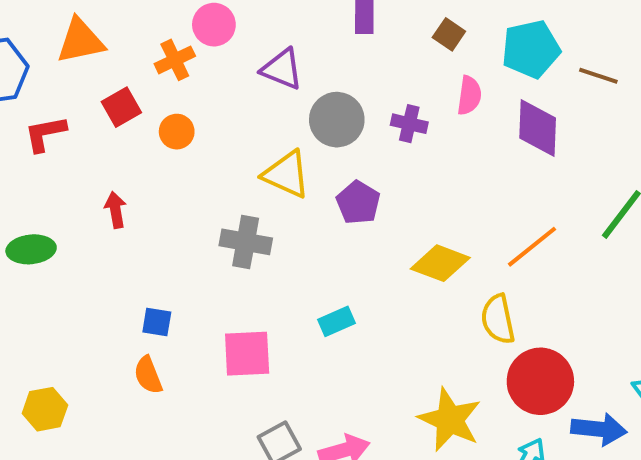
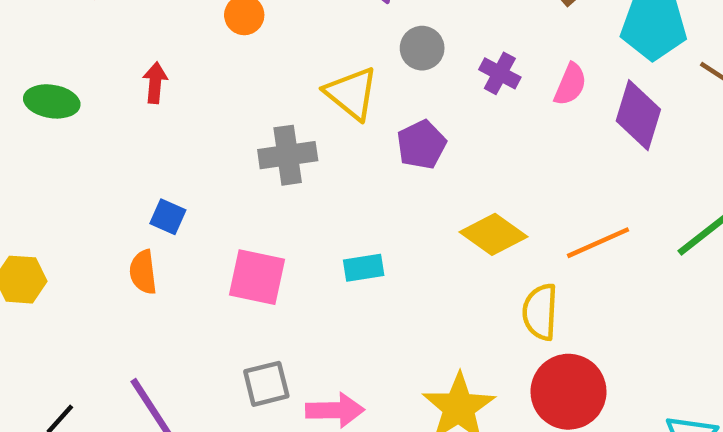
pink semicircle: (469, 95) -> (570, 84), moved
gray circle: (337, 120) -> (422, 48), size x0.7
gray cross: (246, 242) -> (288, 155), turned -33

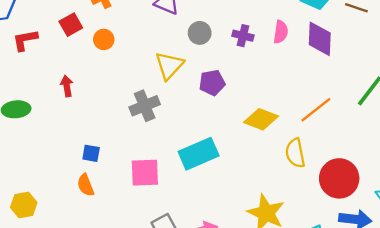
yellow triangle: (351, 93) -> (169, 66), turned 48
purple pentagon: (421, 145) -> (212, 83), turned 30
cyan rectangle: (364, 268) -> (199, 154), size x1.8
red circle: (568, 392) -> (339, 178), moved

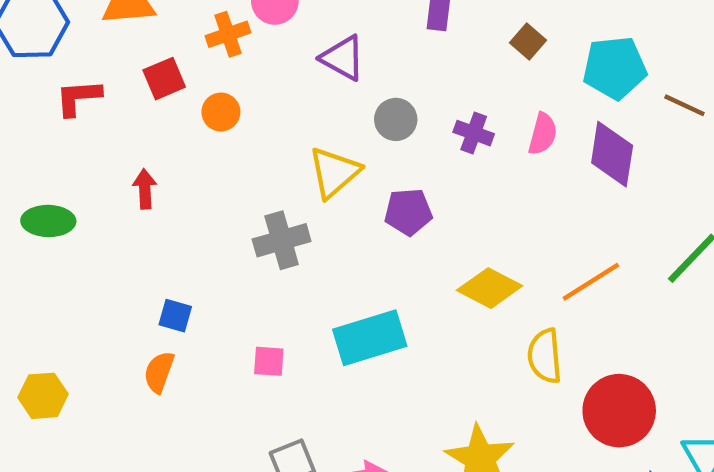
pink square: (145, 173) -> (269, 361), size x0.6
orange semicircle: (86, 185) -> (159, 372), turned 35

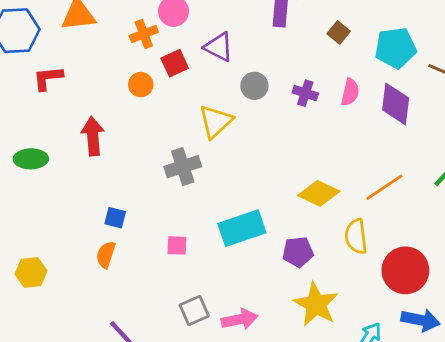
red square: (164, 79) -> (175, 63), moved
red arrow: (145, 189) -> (93, 136), size x1.5
purple pentagon: (408, 212) -> (298, 252), moved

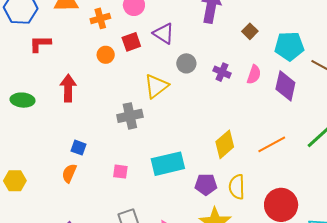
orange cross: (144, 34) -> (100, 18), moved
yellow diamond: (319, 193) -> (225, 144), turned -72
yellow semicircle: (356, 236) -> (237, 187), moved

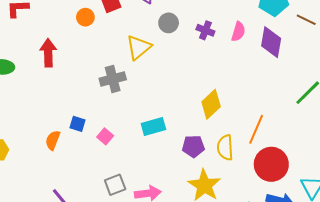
orange line: (272, 144) -> (256, 129), moved, turned -36
blue square: (78, 148) -> (77, 124), moved
cyan rectangle: (168, 164) -> (153, 127), size x0.7
pink square: (120, 172) -> (105, 136), turned 35

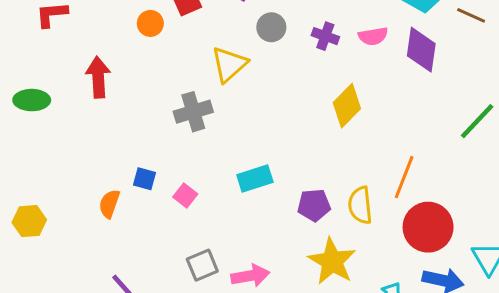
pink semicircle: (238, 32) -> (373, 36), turned 66
yellow diamond: (211, 104) -> (347, 106), moved

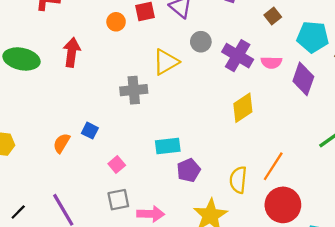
purple cross: (325, 36) -> (238, 56), size x1.6
green ellipse: (32, 100) -> (21, 59), size x1.4
pink square: (185, 196) -> (117, 165), moved
purple pentagon: (314, 205) -> (189, 170), moved, turned -30

